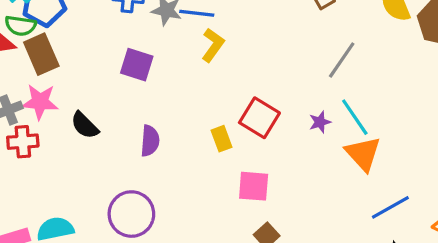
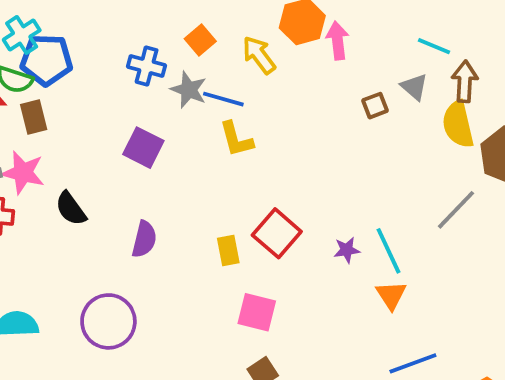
yellow L-shape: (213, 45) -> (236, 139), turned 120
brown rectangle: (41, 54) -> (34, 117), size x0.7
gray line: (342, 60) -> (456, 210), moved
orange triangle: (363, 154) -> (391, 295), size x0.7

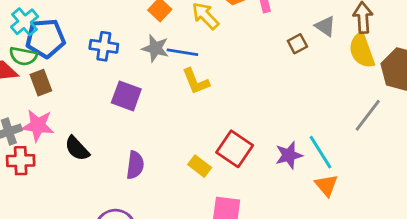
blue cross: (147, 66) -> (104, 46), moved
purple star: (347, 250) -> (289, 155), size x1.4
yellow rectangle: (228, 251) -> (200, 166), turned -35

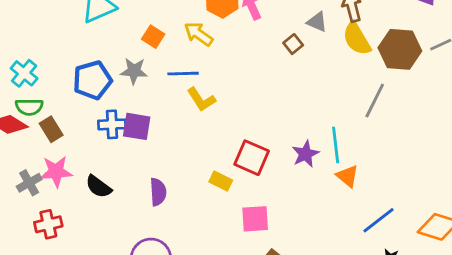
blue pentagon: (45, 38) -> (92, 80), moved
blue cross: (104, 46) -> (112, 124), moved
gray star: (155, 48) -> (134, 71), moved
cyan line: (321, 152) -> (336, 145), turned 36
red cross: (21, 161) -> (48, 224), moved

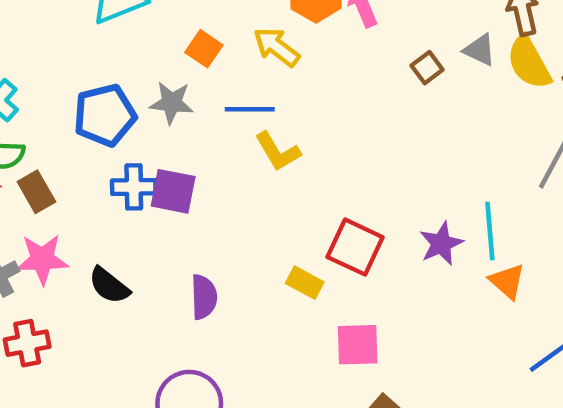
gray triangle: (317, 22) -> (480, 50), moved

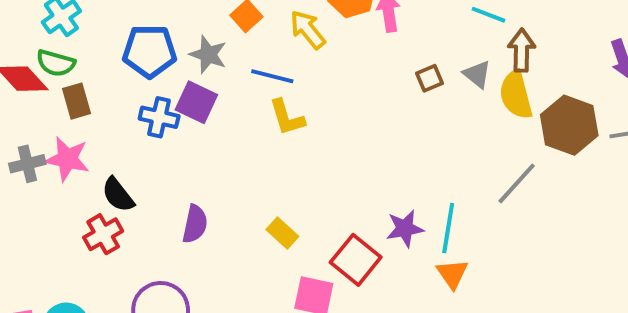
purple square: (173, 191) -> (196, 102), moved
red square: (355, 247) -> (356, 260), moved
red cross: (27, 343) -> (103, 234), moved, turned -33

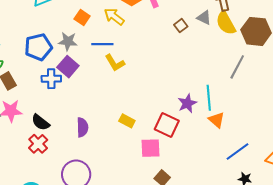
purple square: (196, 102) -> (68, 67), turned 30

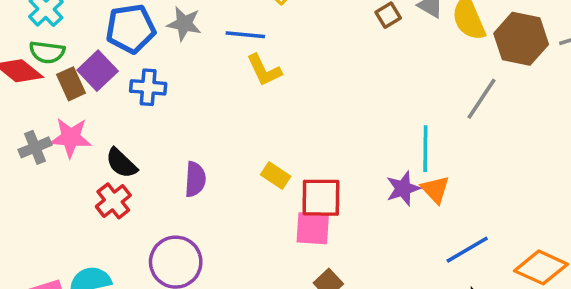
purple square: (68, 67) -> (98, 71), moved
purple star: (187, 103) -> (403, 188), moved
red square: (167, 125) -> (321, 198), moved, turned -30

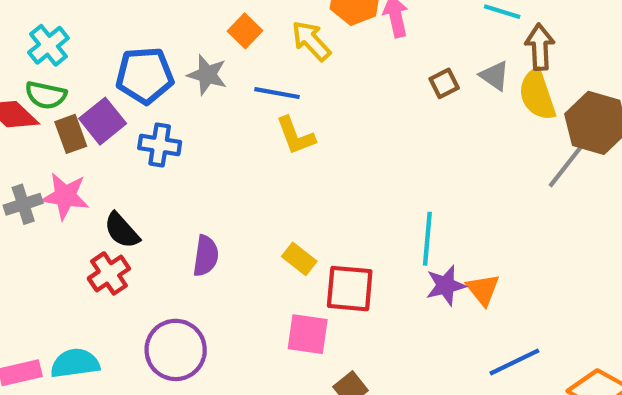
gray line: (481, 99) -> (567, 165), moved
cyan line: (425, 149) -> (427, 239), moved
pink square: (313, 228) -> (308, 334), moved

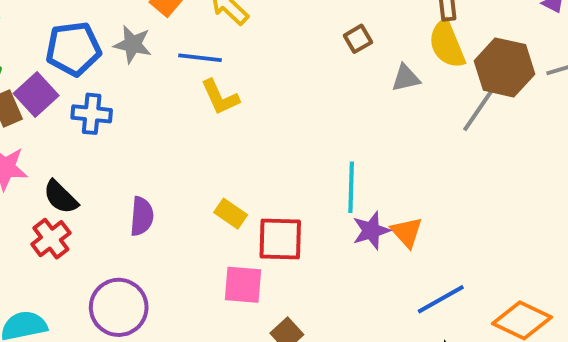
gray triangle: (495, 76) -> (406, 78), moved, turned -44

